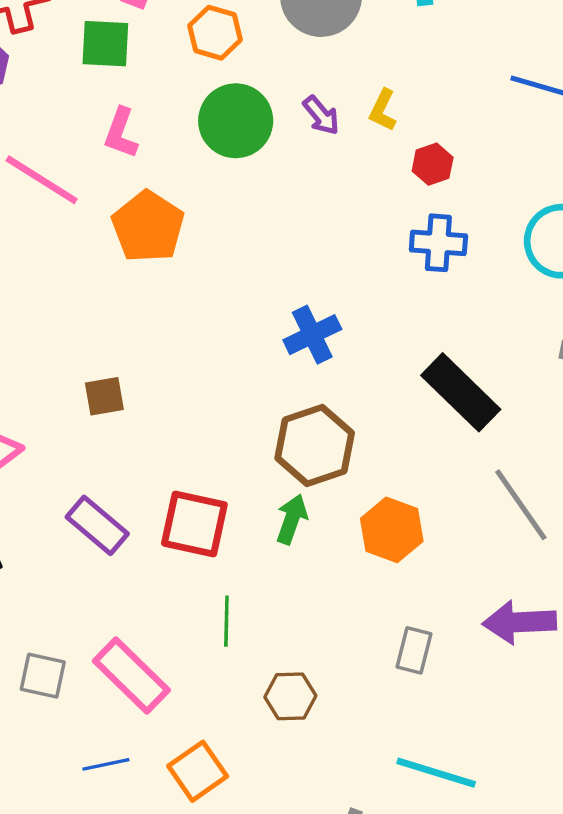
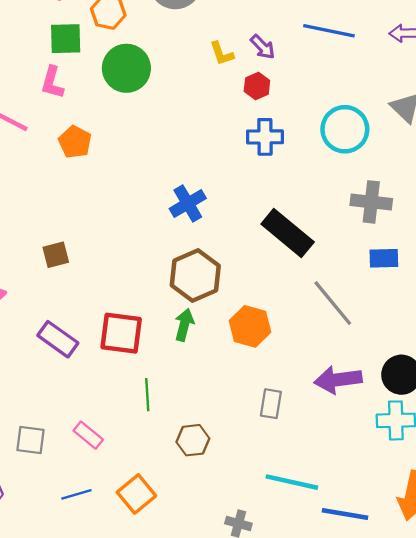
green square: (105, 44) -> (66, 39), moved
yellow L-shape: (383, 110) -> (222, 54), turned -40
purple arrow: (321, 115) -> (263, 47), moved
orange pentagon: (148, 227) -> (75, 142), size x0.7
pink rectangle: (131, 676) -> (88, 435), size x0.6

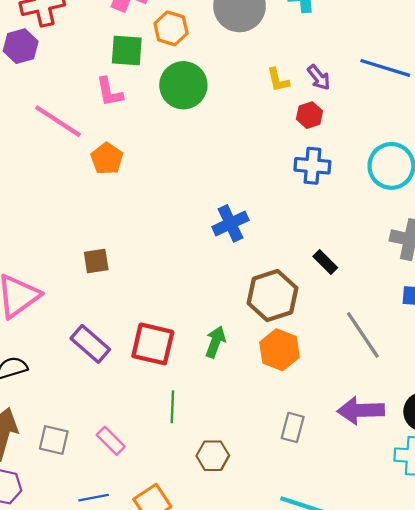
pink L-shape: (52, 82) -> (109, 92), turned -32
orange pentagon: (75, 142) -> (107, 159), moved
black rectangle: (288, 233) -> (325, 262), size x0.5
brown hexagon: (195, 276) -> (272, 296), moved

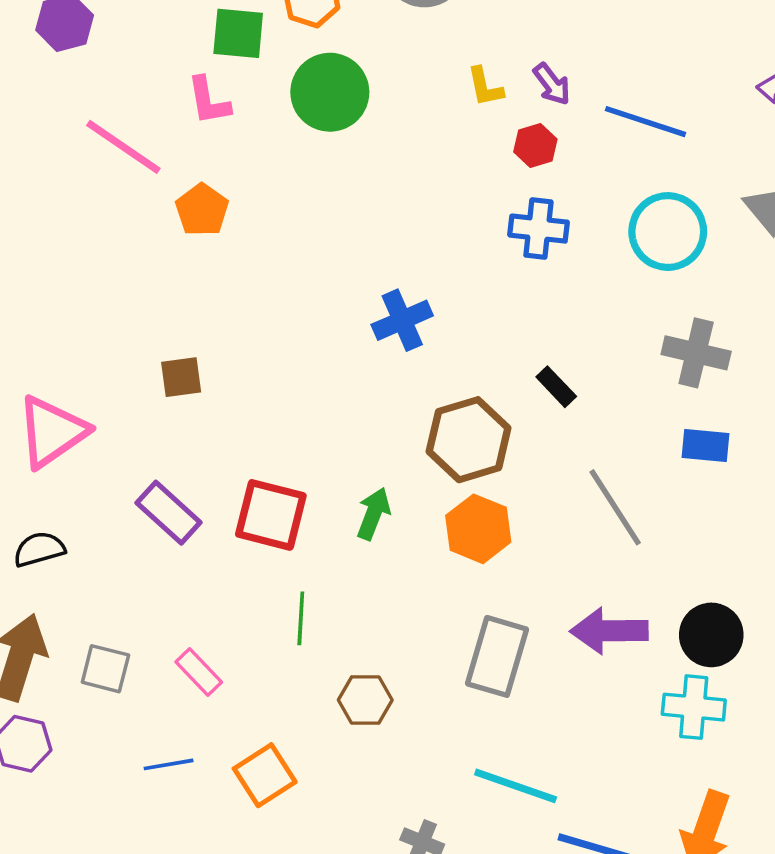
blue line: (385, 68) -> (646, 122), moved
gray rectangle: (293, 427) -> (497, 656), size x1.6

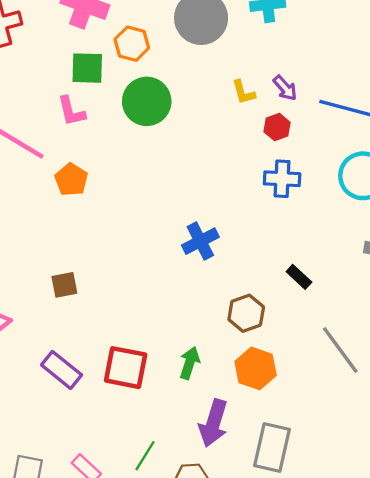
brown hexagon: (469, 440) -> (246, 313), size x0.7
green line: (301, 618) -> (145, 456), moved, turned 32
purple arrow: (609, 631) -> (213, 423), moved, turned -69

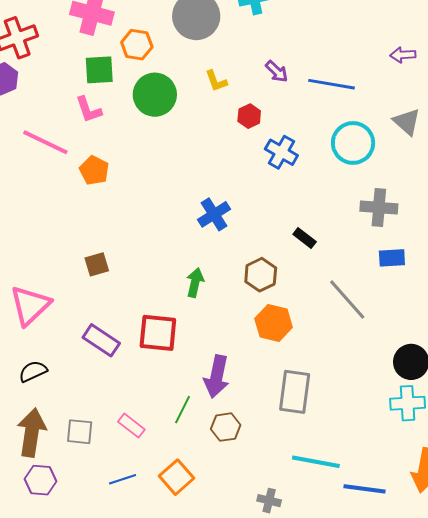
yellow L-shape: (243, 92) -> (216, 81), moved
red hexagon: (277, 127) -> (249, 116), moved
blue cross: (282, 179) -> (281, 152), turned 32
green arrow: (190, 363) -> (195, 283), moved
purple arrow: (213, 423) -> (217, 376), moved

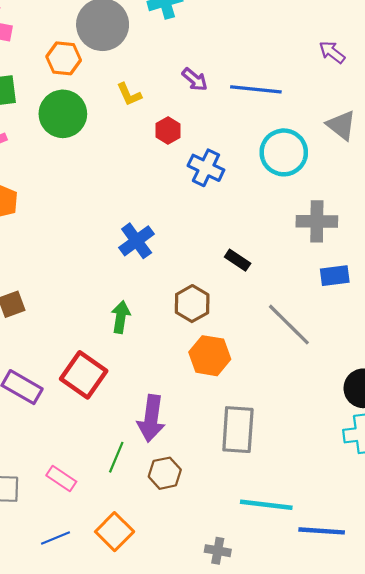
orange hexagon: (137, 45) -> (64, 58), moved
purple arrow: (403, 55) -> (332, 52), turned 45
red square: (158, 333) -> (84, 375), turned 33

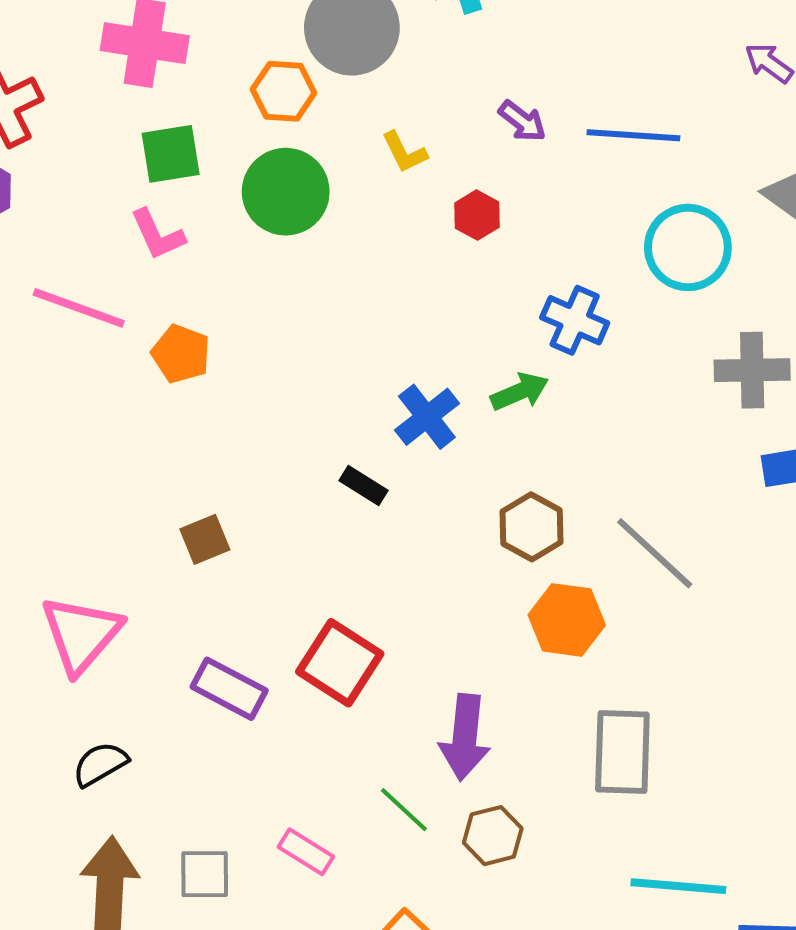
blue cross: (206, 168) -> (575, 320), moved
black rectangle: (238, 260) -> (364, 486), moved
green arrow: (121, 317) -> (520, 392), moved, turned 60
gray line: (289, 325) -> (655, 553), moved
green line: (116, 457) -> (404, 810), turned -68

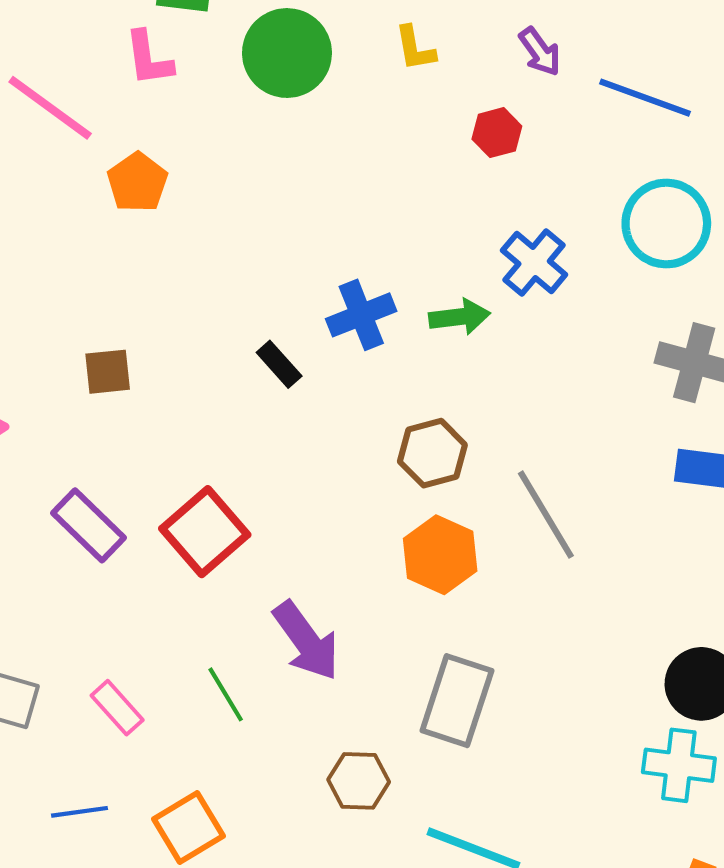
red hexagon: (477, 215) -> (497, 133), moved
purple arrow: (465, 737) -> (306, 641), turned -58
brown hexagon: (493, 836) -> (359, 781), moved

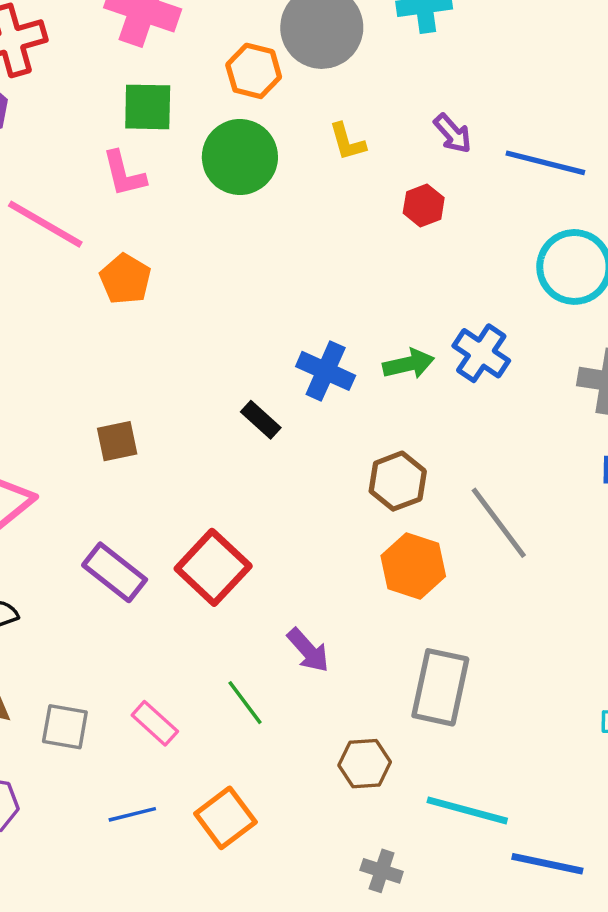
blue cross: (534, 262) -> (481, 353), moved
blue cross: (361, 315) -> (326, 371), turned -38
purple arrow: (306, 641) -> (308, 650), size x0.7

